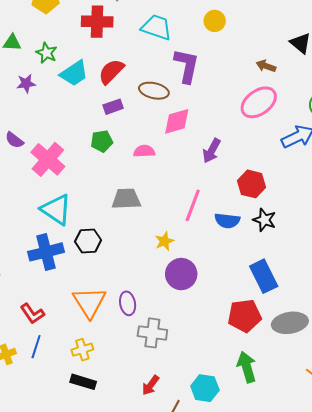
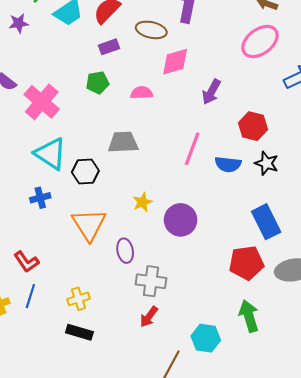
black hexagon: (88, 241) -> (85, 171), moved
yellow star: (164, 241) -> (143, 202), moved
blue cross: (46, 252) -> (40, 198), size x0.6
orange triangle: (89, 302) -> (89, 225), moved
red arrow: (151, 385) -> (149, 317), moved

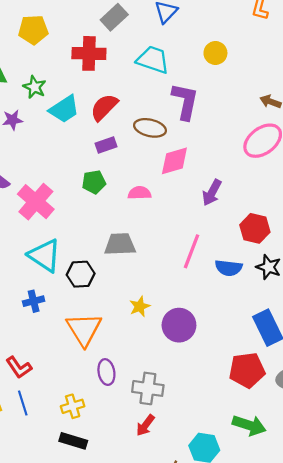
purple ellipse: (125, 251) -> (106, 372), moved
blue line: (30, 296) -> (23, 403), turned -35
green arrow: (249, 316) -> (249, 425), turned 124

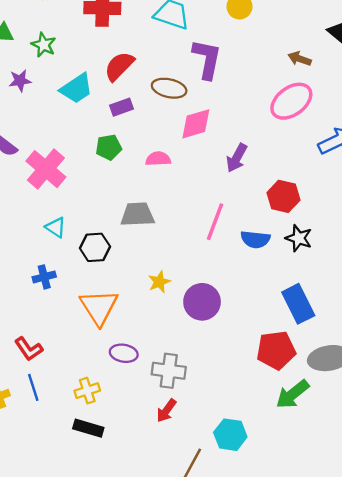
cyan trapezoid: (64, 109) -> (76, 88), moved
cyan triangle: (45, 255) -> (56, 227), size x0.6
purple ellipse: (106, 372) -> (124, 353), turned -70
green arrow: (249, 425) -> (293, 394), moved, turned 124

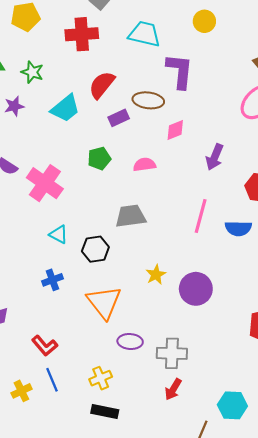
purple rectangle: (122, 107) -> (119, 118), moved
pink diamond: (196, 124) -> (175, 130), size x0.7

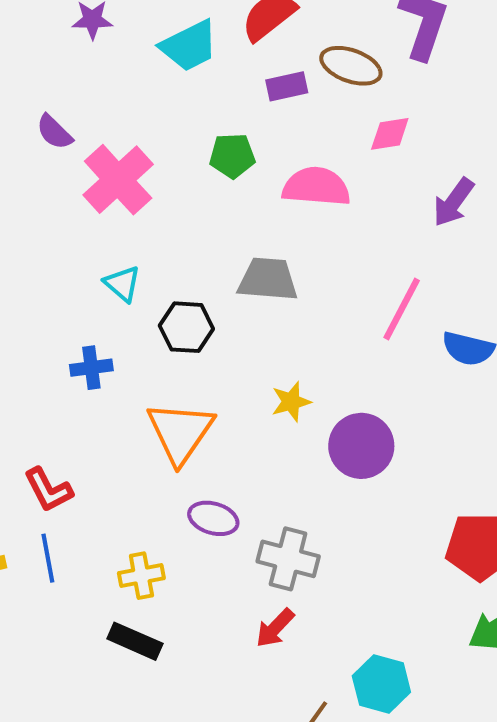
pink semicircle: (144, 165) -> (316, 187), size x1.5

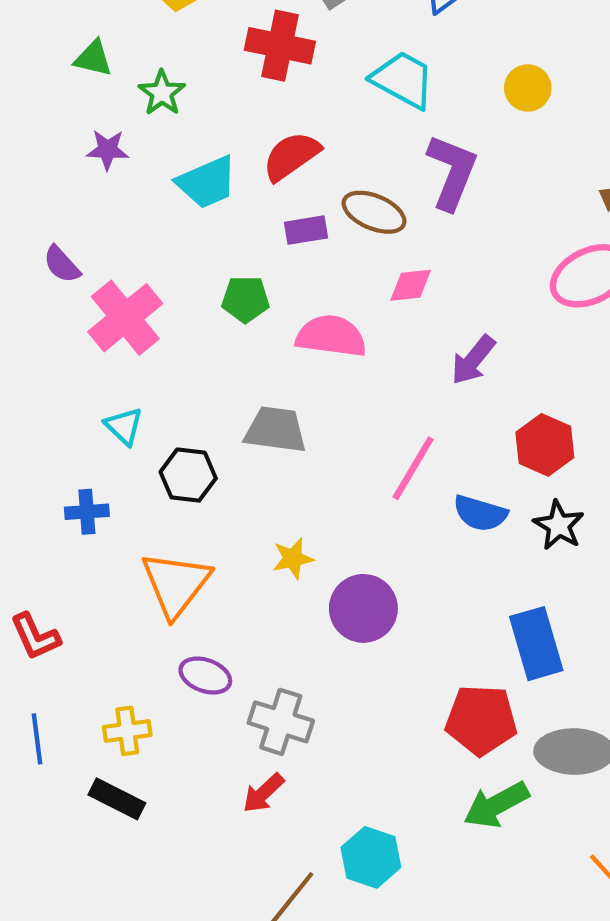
blue line: (48, 558) -> (37, 739), moved

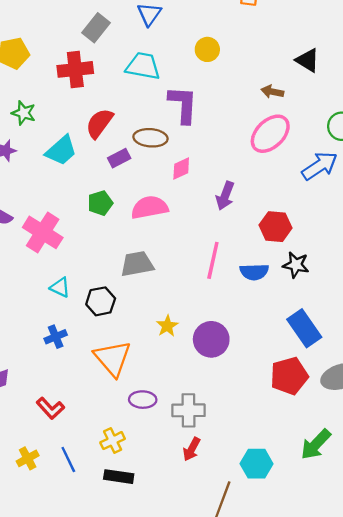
green arrow: (496, 805) -> (316, 444), moved

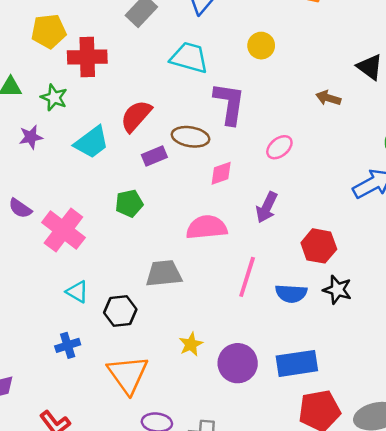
red cross: (75, 69) -> (87, 57), moved
pink ellipse: (270, 134) -> (279, 147), moved, size x0.6
pink semicircle: (150, 207) -> (207, 227), moved
blue rectangle: (304, 328) -> (297, 363), moved, turned -69

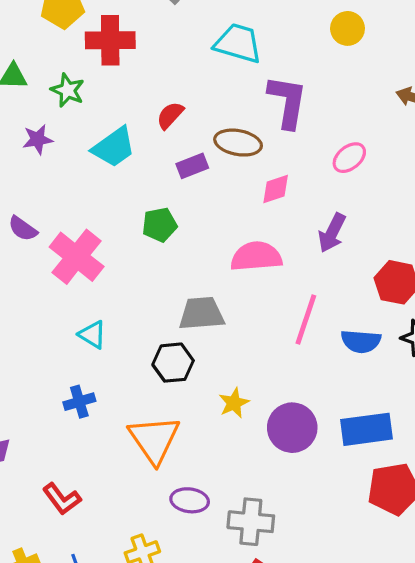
yellow circle: (261, 46) -> (348, 28), moved
red semicircle: (136, 116) -> (170, 115), size x0.7
black hexagon: (120, 311) -> (173, 363), moved

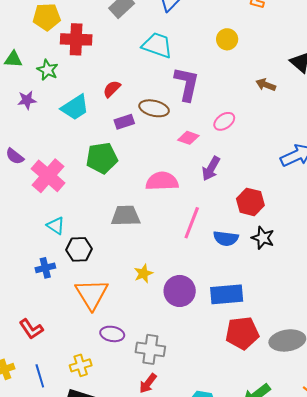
pink diamond: (276, 189) -> (188, 138), moved, turned 35
green pentagon: (160, 225) -> (102, 158), size x1.4
black hexagon: (173, 363) -> (79, 249), moved

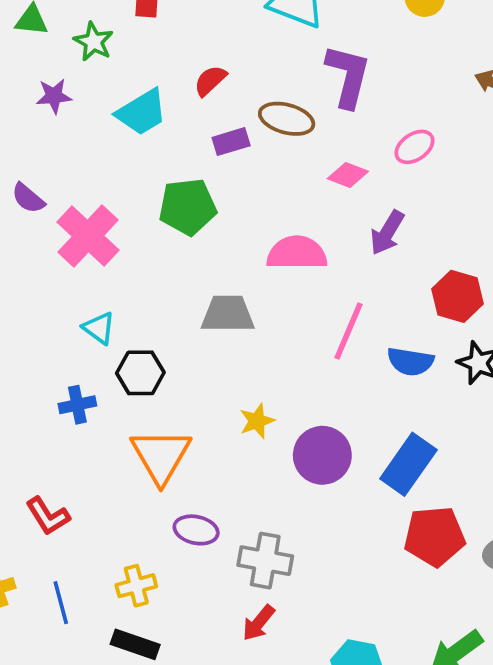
blue rectangle: (227, 294) -> (408, 464), turned -52

